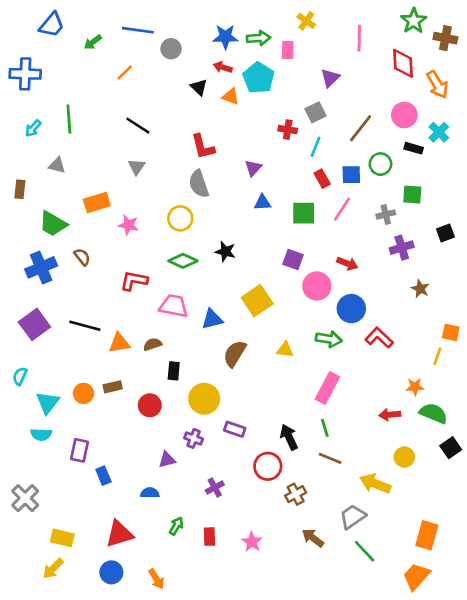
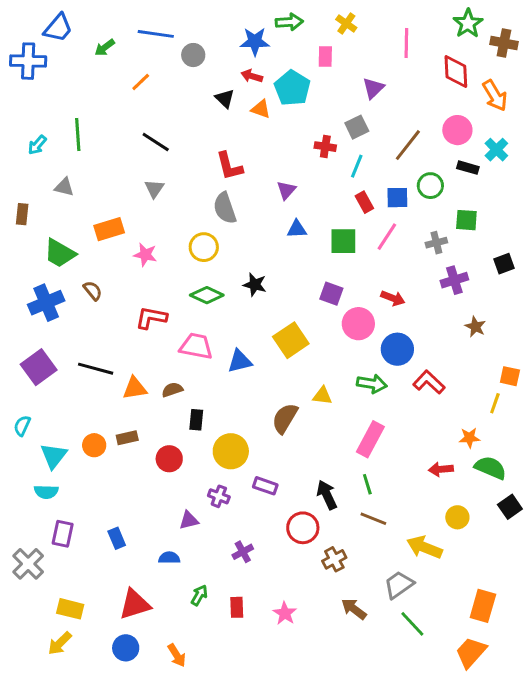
green arrow: (259, 38) -> (289, 22), moved
blue cross: (25, 74) -> (28, 61), moved
brown semicircle: (235, 354) -> (285, 418), moved
purple rectangle: (80, 450) -> (63, 534), moved

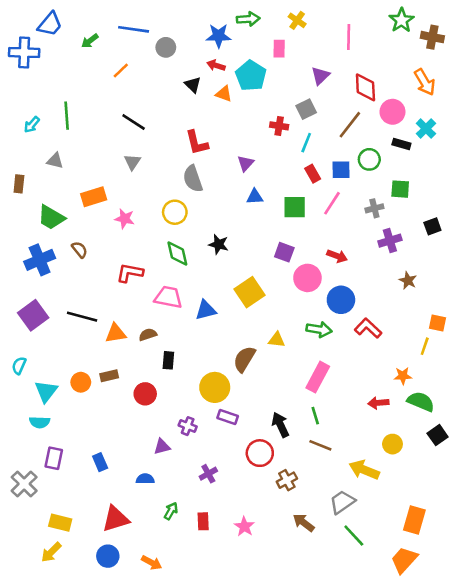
red diamond: (456, 72) -> (365, 87), moved
green diamond: (207, 295) -> (177, 253), turned 52
yellow circle: (231, 451) -> (215, 387), moved
orange arrow: (177, 655) -> (152, 563), turned -30

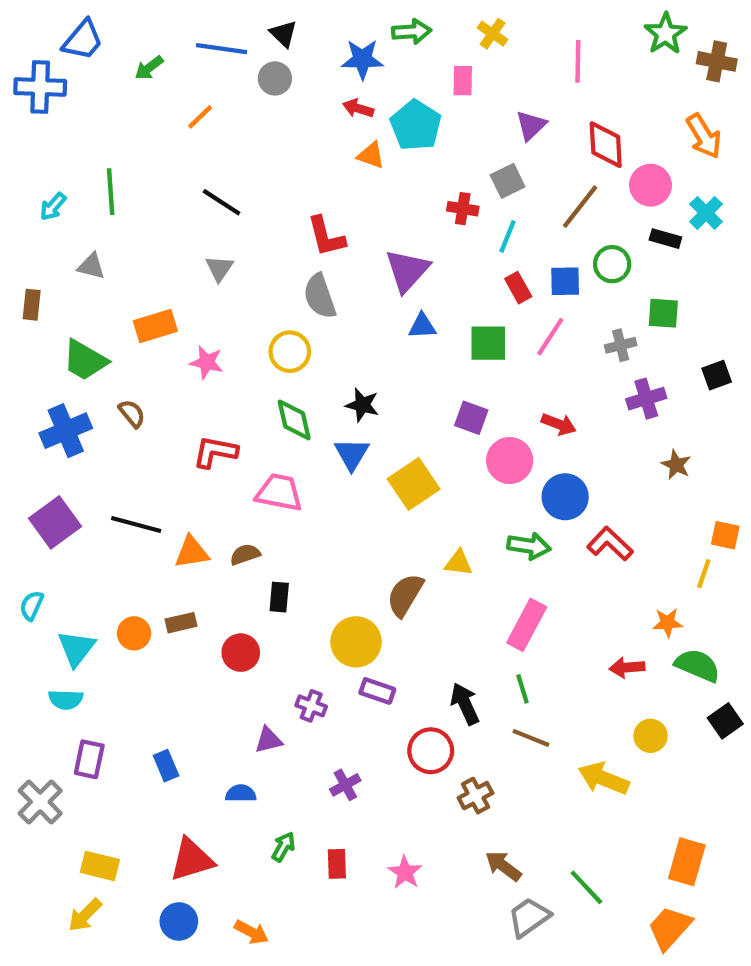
black triangle: (193, 85) -> (283, 34), moved
purple triangle: (246, 163) -> (407, 271), size x1.6
blue triangle: (206, 310) -> (352, 454), moved, turned -45
gray trapezoid: (342, 502) -> (529, 917), moved

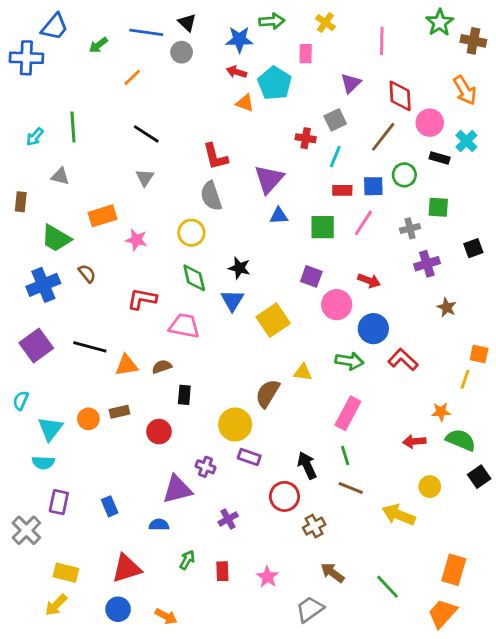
red rectangle: (518, 288) -> (342, 190), turned -60
purple triangle: (268, 740) -> (177, 489), size x1.6
gray trapezoid: (529, 917) -> (310, 609), moved

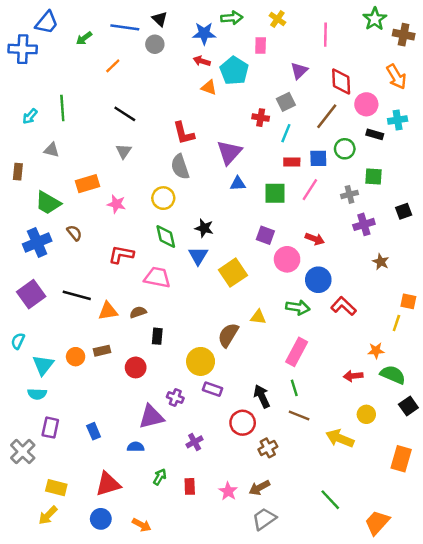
cyan cross: (466, 141) -> (398, 120), turned 36
orange rectangle: (454, 570) -> (401, 459), moved
brown arrow: (332, 573) -> (259, 488), moved, turned -65

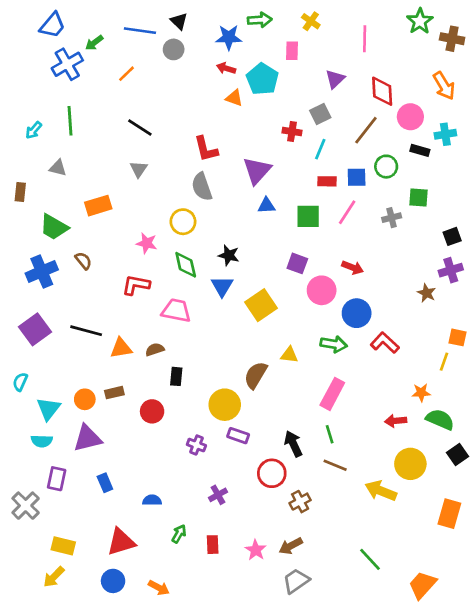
blue cross: (23, 49) -> (67, 64), moved, turned -32
pink star: (116, 204) -> (147, 243), moved
purple cross: (364, 224) -> (451, 270), moved
yellow circle: (366, 414) -> (410, 464), size x1.5
purple triangle: (151, 417) -> (87, 438), moved

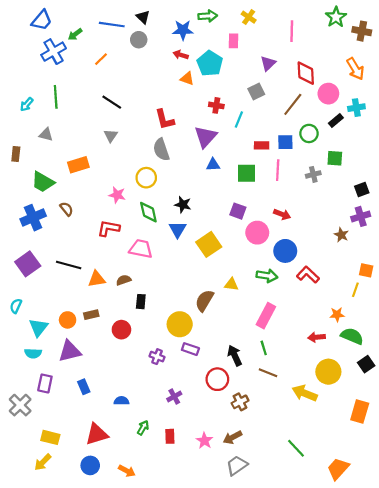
red cross: (292, 132) -> (216, 105), moved
cyan line: (320, 149) -> (239, 119), moved
black rectangle: (420, 150) -> (336, 121), turned -56
pink line: (347, 212) -> (278, 170), turned -30

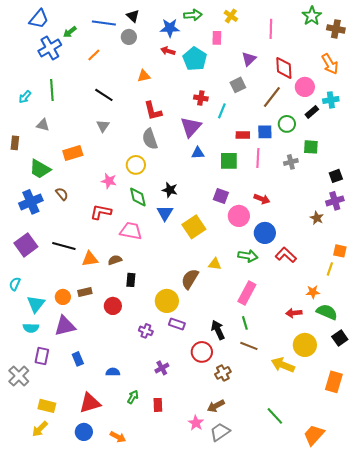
orange triangle: (187, 79) -> (144, 76), moved, turned -32
pink star: (204, 441) -> (196, 423), moved

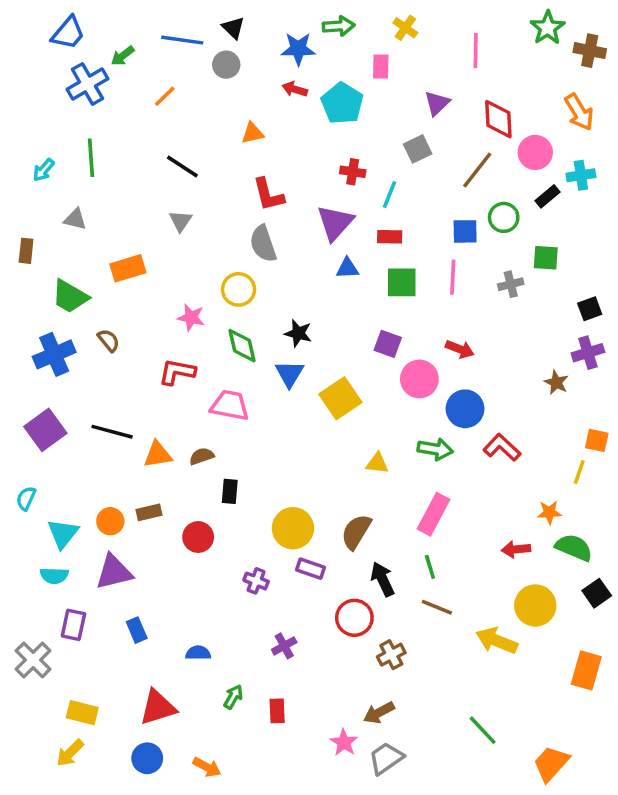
red rectangle: (243, 135) -> (390, 237), moved
brown semicircle: (190, 279) -> (356, 532), moved

